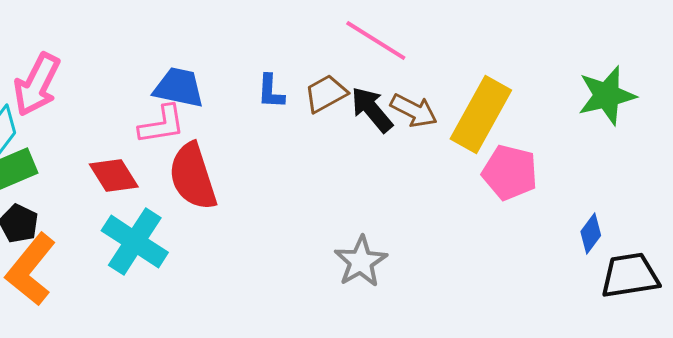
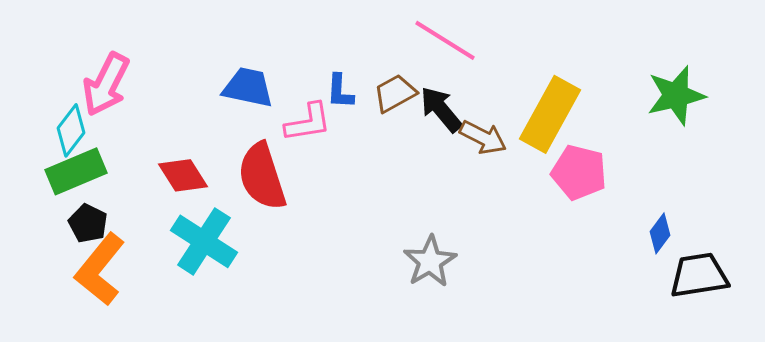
brown arrow: (414, 111) -> (483, 137), moved
pink L-shape: (162, 125) -> (308, 122), moved

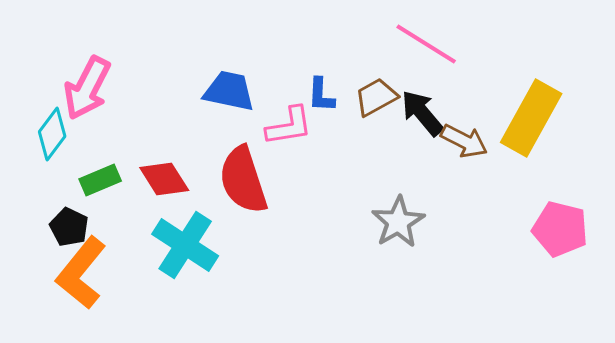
green rectangle: (76, 171) -> (100, 180), moved, size x0.7
pink pentagon: (579, 172) -> (560, 229), moved
gray star: (430, 261) -> (398, 222), moved

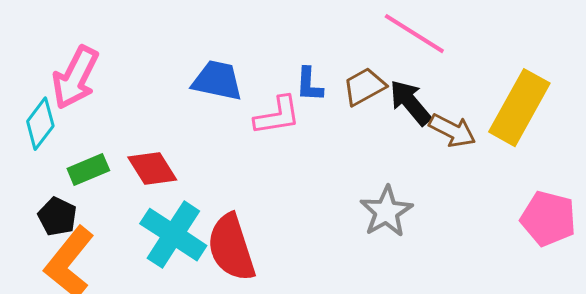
red semicircle: (243, 180) -> (231, 248), moved

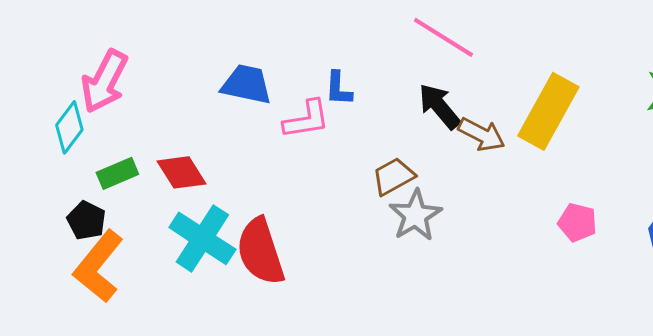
brown trapezoid: (364, 87) -> (393, 176), moved
pink pentagon: (548, 219) -> (577, 222), size x0.7

